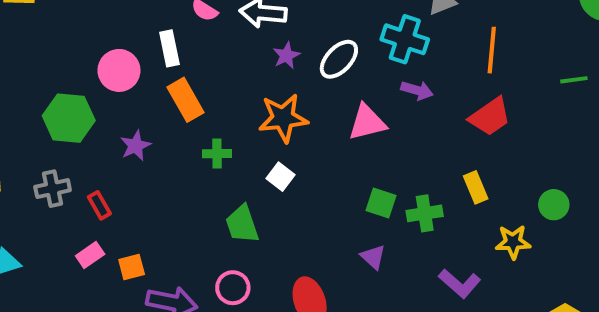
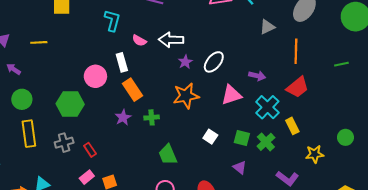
cyan cross: (405, 39) -> (267, 107), moved, turned 30
purple star: (136, 146) -> (123, 117), moved
white square: (281, 177) -> (210, 137), moved
green circle: (554, 205) -> (345, 137), moved
green cross: (425, 213) -> (266, 142), turned -30

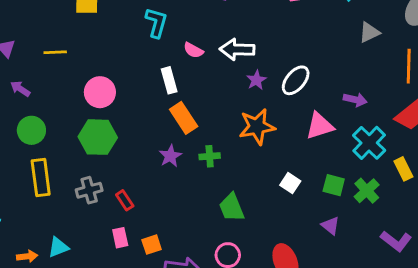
pink circle: (95, 76) -> (100, 92), moved
pink rectangle: (87, 177) -> (120, 238), turned -64

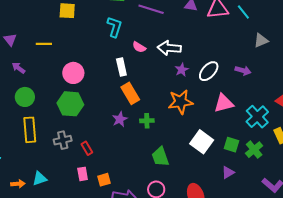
purple arrow: (355, 100) -> (243, 70), moved
white square: (290, 183) -> (202, 142), size x1.6
purple triangle: (330, 226) -> (228, 172), turned 48

